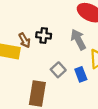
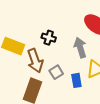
brown arrow: (25, 40) -> (35, 61), moved, size x1.6

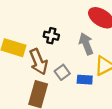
blue rectangle: (76, 80) -> (85, 80), turned -72

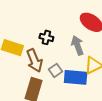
blue rectangle: (85, 80) -> (76, 77), size x1.6

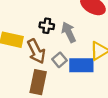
gray arrow: (77, 45) -> (69, 32), moved

